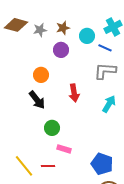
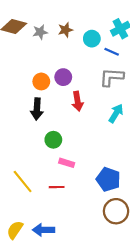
purple circle: (61, 50) -> (63, 77), moved
black arrow: (37, 100) -> (37, 109), turned 42
red line: (48, 166) -> (57, 187), moved

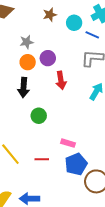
gray star: (40, 32) -> (27, 42), moved
pink rectangle: (67, 163) -> (68, 143), moved
blue pentagon: (108, 179) -> (76, 164), moved, turned 30

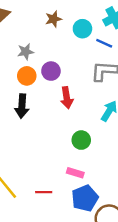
green circle: (39, 116) -> (81, 140), moved

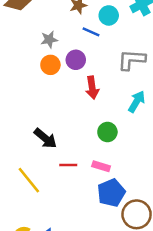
blue line: (104, 43) -> (91, 32), moved
black arrow: (22, 106) -> (45, 138), moved, turned -55
red line: (44, 192) -> (68, 165), moved

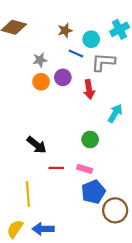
gray L-shape: (132, 60) -> (103, 62), moved
red arrow: (92, 88) -> (89, 89), moved
yellow line: (29, 180) -> (28, 194), moved, turned 35

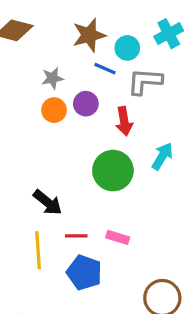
brown star: (65, 31) -> (89, 35), size x1.5
green circle: (90, 140) -> (113, 171), moved, size x1.6
blue pentagon: (93, 192) -> (84, 273), moved, turned -30
yellow line: (28, 194) -> (38, 250), moved

